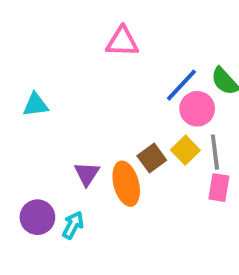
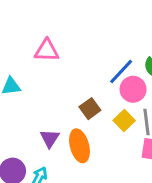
pink triangle: (122, 42) -> (47, 51), moved
brown square: (152, 158) -> (90, 109), moved

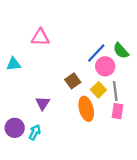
orange ellipse: (79, 146) -> (86, 109), moved

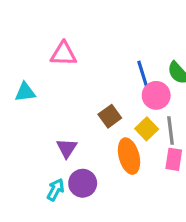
blue line: (96, 53) -> (143, 76), turned -60
purple circle: (15, 128) -> (83, 183), moved

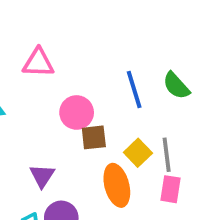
pink circle: (156, 95) -> (77, 112), moved
brown square: (110, 116) -> (94, 137), turned 30

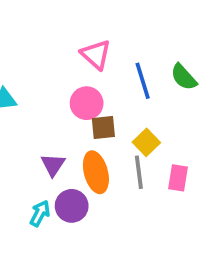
pink triangle: (38, 63) -> (96, 55), moved, turned 40
gray line: (167, 155) -> (139, 172), moved
orange ellipse: (117, 185) -> (96, 172), moved

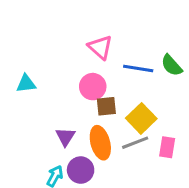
blue line: (143, 81) -> (138, 68), turned -64
yellow square: (146, 142) -> (141, 118), size x1.4
gray line: (139, 172) -> (135, 143), turned 76

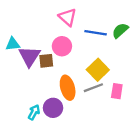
green semicircle: (172, 65) -> (120, 31), turned 90
brown square: (106, 106) -> (46, 61), moved
purple triangle: (65, 137) -> (29, 56), moved, size x1.5

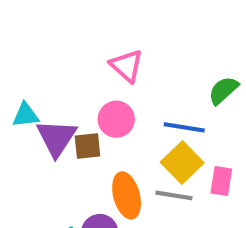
blue line: (96, 33) -> (184, 127), moved
gray line: (93, 88) -> (174, 195), turned 30
pink rectangle: (117, 91) -> (221, 181), moved

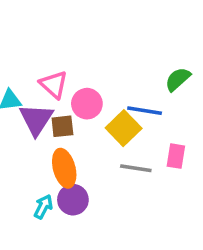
pink triangle: (127, 66) -> (54, 84), moved
yellow square: (182, 162) -> (124, 128), moved
orange ellipse: (127, 195) -> (64, 168), moved

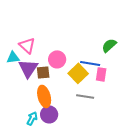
pink triangle: (54, 84) -> (27, 45), moved
pink rectangle: (176, 156) -> (101, 74), moved

